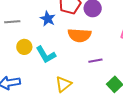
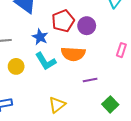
cyan L-shape: (46, 55) -> (46, 61), moved

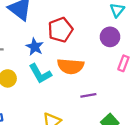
purple circle: (87, 26) -> (110, 37), moved

